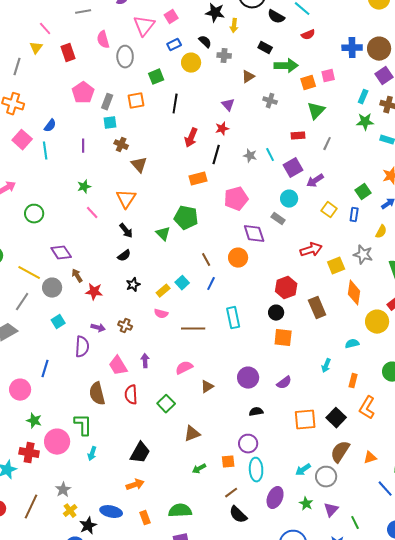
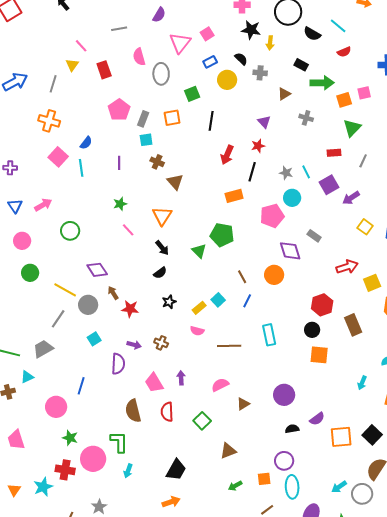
cyan circle: (289, 199) -> (292, 198), moved
purple semicircle: (284, 383) -> (317, 419), moved

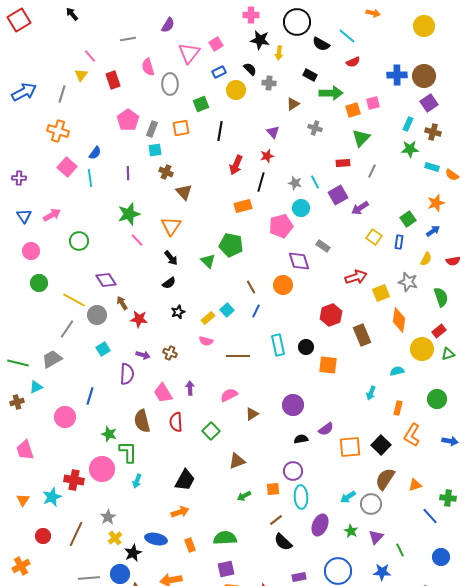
green star: (120, 204) -> (129, 214), size x1.6
black circle: (312, 330) -> (306, 347), moved
green star: (70, 438) -> (109, 434), moved

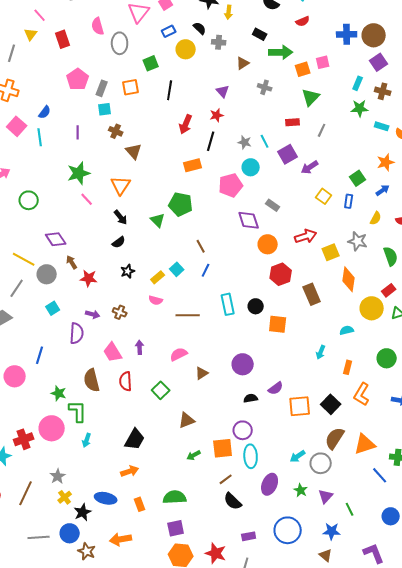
orange circle: (283, 285) -> (268, 244), moved
red cross: (74, 480) -> (24, 439), turned -30
orange triangle: (415, 485) -> (365, 444), size x1.6
orange square: (273, 489) -> (223, 448), size x1.5

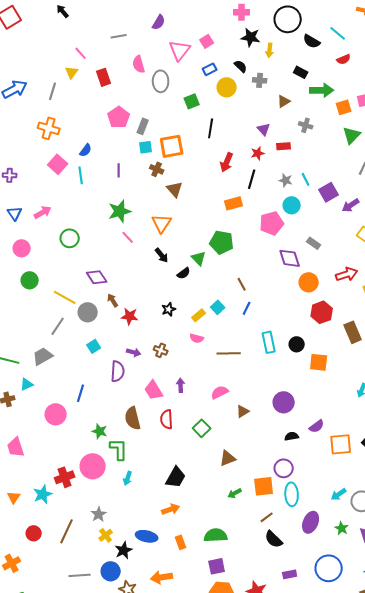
orange square: (131, 87) -> (172, 146), moved, size x1.4
red rectangle: (293, 122) -> (284, 146), moved
black semicircle: (119, 242) -> (184, 273), moved

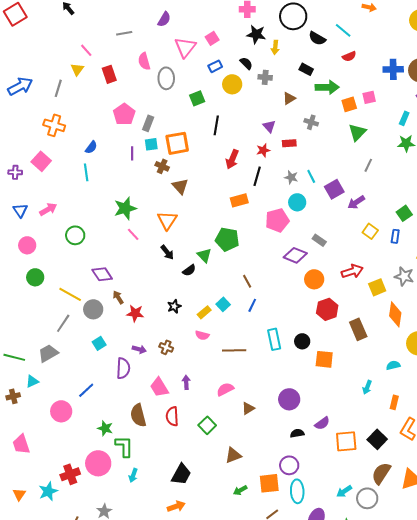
pink square: (58, 164) -> (41, 161), moved
purple line: (119, 170) -> (132, 153), moved
purple diamond: (290, 258) -> (295, 255), turned -50
blue line: (81, 393) -> (86, 390), turned 30

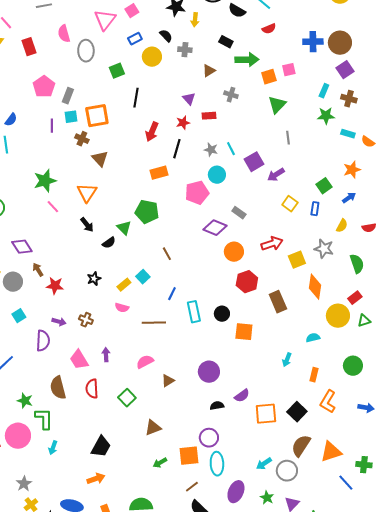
gray line: (368, 165) -> (288, 138), turned -32
blue line: (252, 305) -> (172, 294), moved

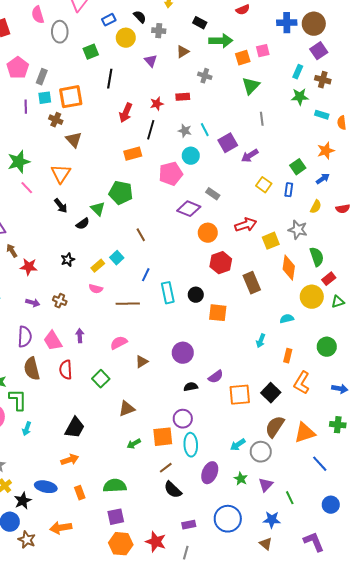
purple triangle: (189, 99) -> (151, 61), moved
orange semicircle: (368, 142) -> (342, 123), turned 48
green semicircle: (357, 264) -> (317, 257), moved
purple semicircle: (43, 341) -> (25, 337), moved
green cross: (364, 465) -> (338, 425), moved

